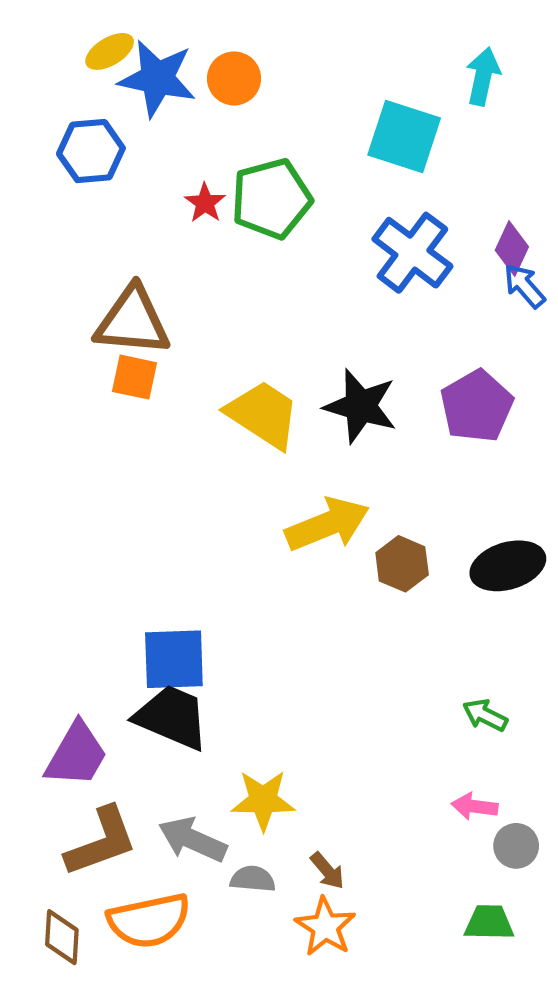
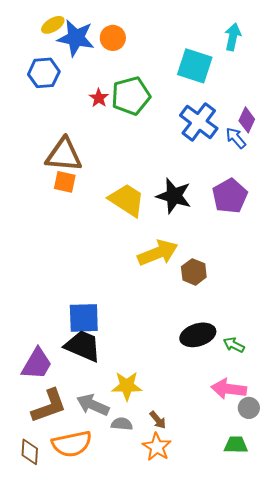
blue arrow: (524, 286) -> (236, 138), moved
black ellipse: (508, 566) -> (198, 335), moved
pink arrow: (475, 806) -> (229, 389), size x1.6

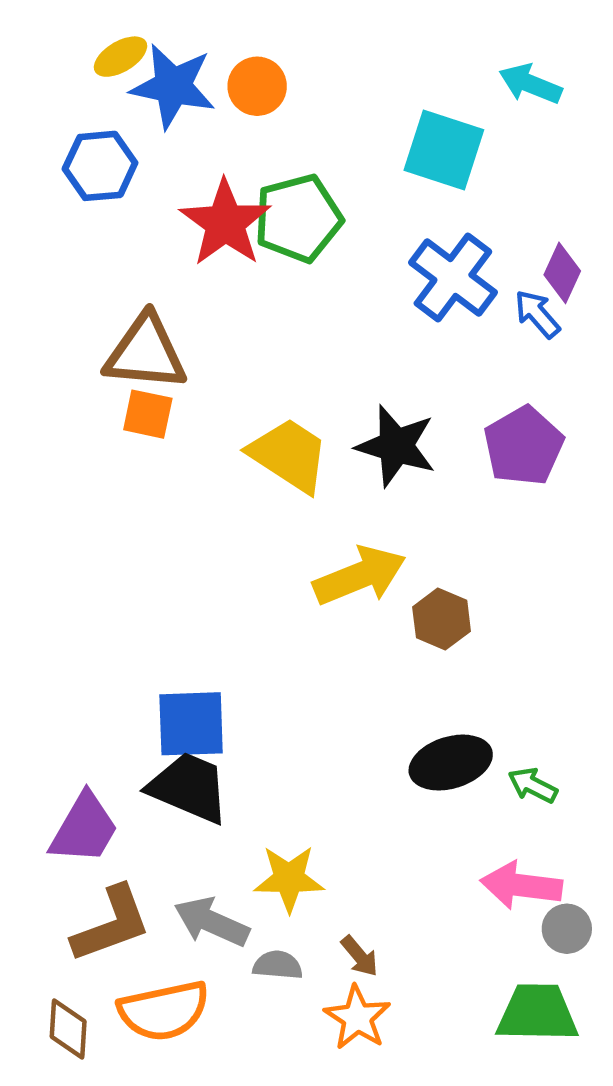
cyan arrow: (233, 37) -> (530, 84), turned -80
red star: (99, 98) -> (225, 223), size x2.0
green trapezoid: (236, 445) -> (537, 1013), size x1.5

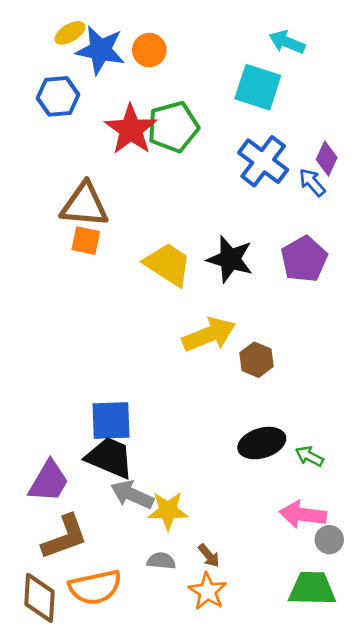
cyan arrow: (530, 84) -> (287, 42), moved
gray arrow: (212, 922) -> (132, 495), moved
brown diamond: (68, 1029) -> (39, 598), size x1.4

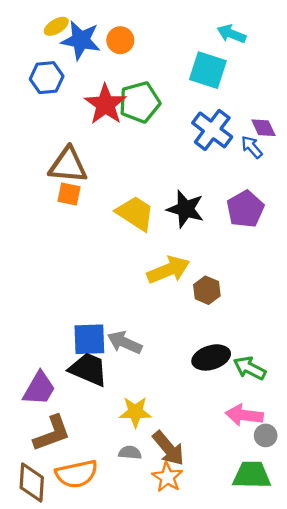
purple diamond: (327, 159) -> (263, 128), turned -50
green arrow: (309, 456) -> (250, 368), size x1.4
gray arrow: (132, 495) -> (125, 343), moved
brown arrow: (209, 556) -> (168, 448), size x1.8

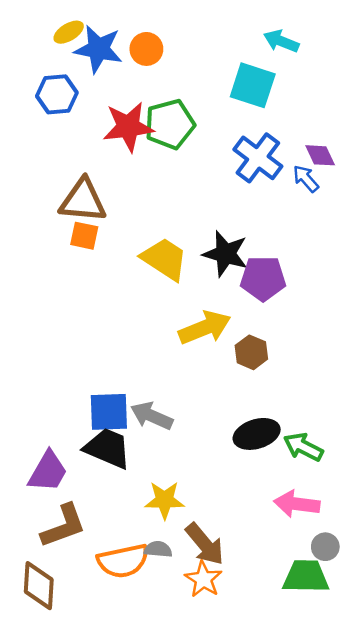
red star: (105, 104) -> (128, 127), turned 30
purple pentagon: (245, 209) -> (263, 278), moved, turned 30
gray circle: (266, 435) -> (325, 547), moved
orange semicircle: (77, 474) -> (123, 561), moved

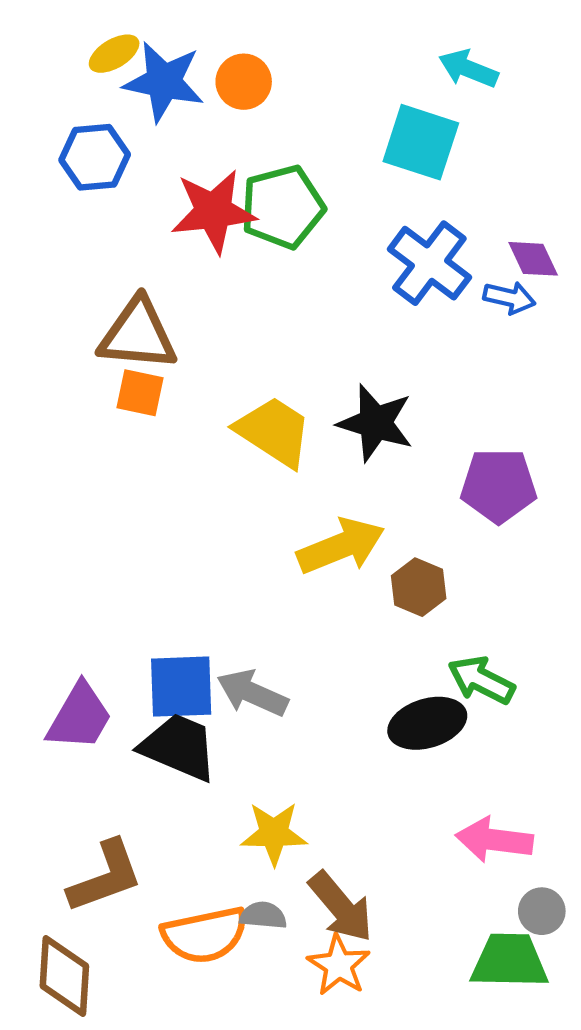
blue arrow: (306, 179) -> (509, 298), turned 144
purple pentagon: (263, 278) -> (499, 486), moved
green arrow: (303, 447) -> (481, 680), moved
purple trapezoid: (48, 472) -> (80, 717), moved

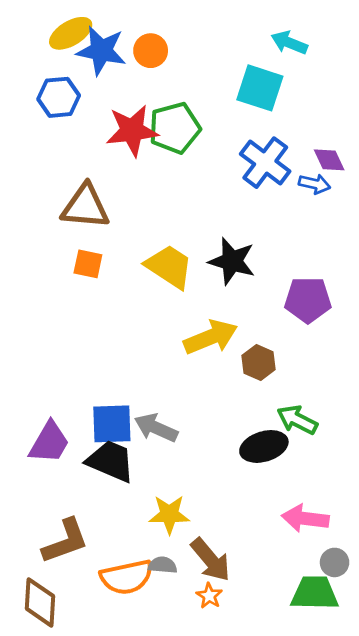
yellow ellipse: (114, 54) -> (71, 33), size x1.4
orange square: (140, 393) -> (88, 264), moved
orange star: (339, 965) -> (209, 596), size x0.7

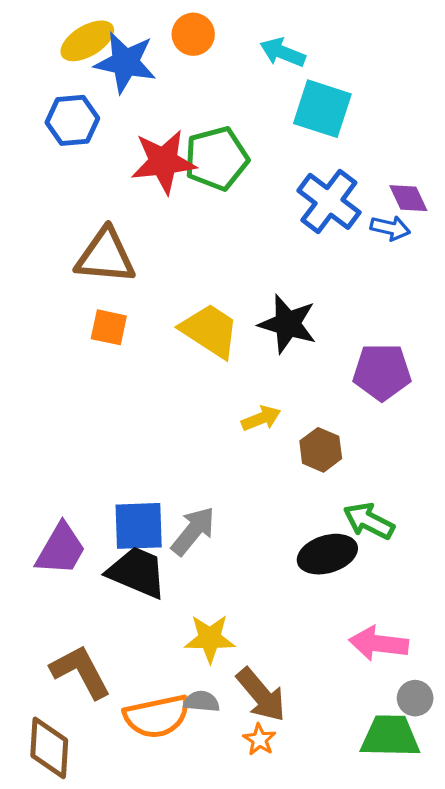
cyan arrow: (289, 43) -> (283, 52), moved
orange circle: (151, 51) -> (193, 34), moved
yellow arrow: (211, 337) -> (261, 418), size x0.6
gray arrow: (156, 428) -> (193, 531), turned 105
brown L-shape: (65, 541) -> (81, 672), turned -98

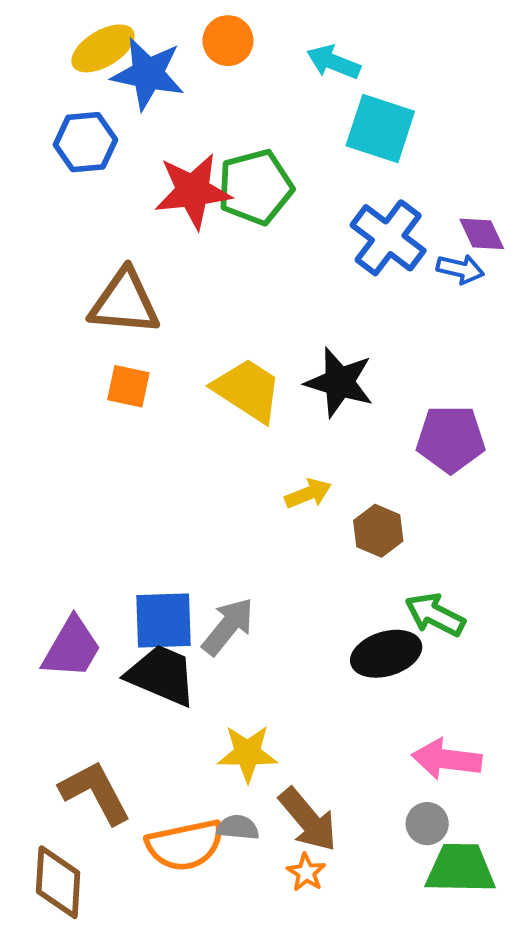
gray circle: (415, 698) -> (427, 824), moved

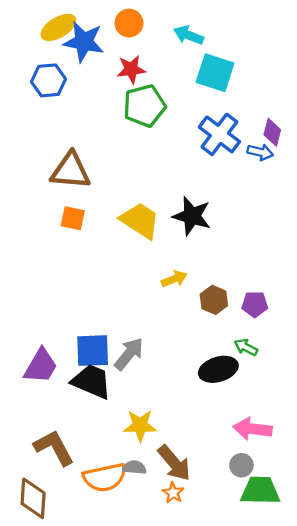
red star: (193, 191) -> (131, 69), moved, size x0.7
purple diamond: (482, 234) -> (272, 132), turned 40
purple pentagon: (451, 439) -> (255, 304), moved, size x0.7
green arrow: (435, 615) -> (246, 347), size x0.7

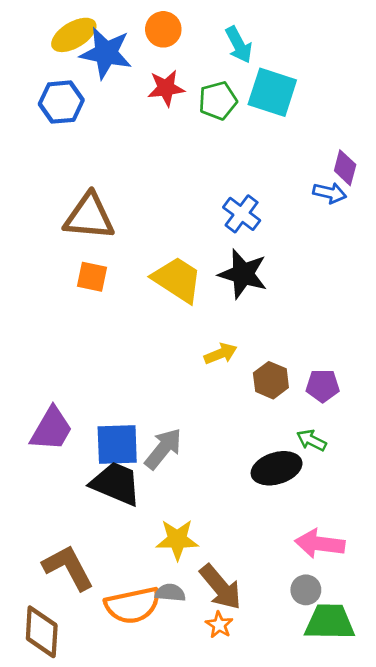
cyan arrow: (189, 35) -> (239, 45), turned -140
green pentagon: (144, 106) -> (218, 101), moved, size x0.7
blue cross: (219, 134) -> (242, 214), moved, size x0.7
purple trapezoid: (41, 366) -> (51, 429), moved

